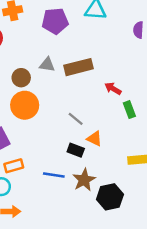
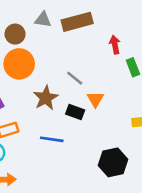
red arrow: (113, 89) -> (115, 45), turned 49
orange triangle: (94, 139) -> (95, 99), turned 35
brown star: (84, 180) -> (46, 98), moved

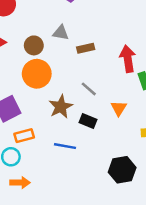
brown rectangle: (77, 22) -> (86, 48), moved, size x0.6
red arrow: (115, 45) -> (128, 59), size x1.5
orange triangle: (95, 99) -> (119, 108), moved

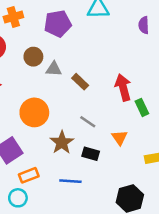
brown circle: (34, 45) -> (33, 57), moved
brown rectangle: (86, 48) -> (80, 82), turned 63

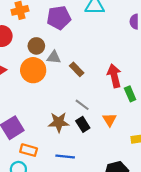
orange circle: (34, 112) -> (33, 70), moved
brown star: (62, 143) -> (59, 122), turned 30
black rectangle: (91, 154) -> (83, 124), moved, turned 40
orange rectangle: (29, 175) -> (29, 150), turned 35

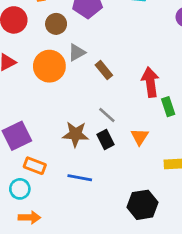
brown circle: (36, 46) -> (56, 24), moved
gray triangle: (54, 57) -> (77, 52), turned -40

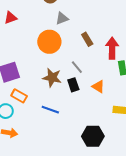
orange circle: (49, 66) -> (49, 42), moved
brown rectangle: (104, 70) -> (87, 39), moved
orange triangle: (140, 137) -> (98, 86), turned -40

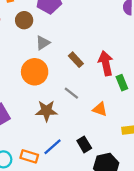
black rectangle: (73, 85) -> (84, 144), moved
orange rectangle: (19, 96) -> (29, 156), moved
blue line: (50, 110) -> (52, 147), turned -48

